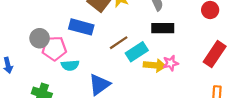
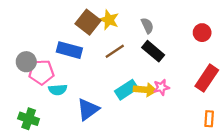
black rectangle: (163, 28) -> (153, 51), turned 40
brown line: (119, 43) -> (115, 51), moved
cyan rectangle: (137, 52) -> (126, 90), moved

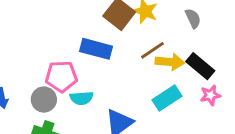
black rectangle: (153, 51) -> (200, 66), moved
gray circle: (26, 62) -> (44, 100), moved
yellow arrow: (145, 90) -> (170, 62), moved

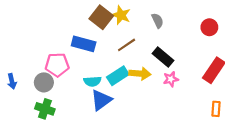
yellow arrow: (170, 62) -> (140, 74), moved
cyan semicircle: (82, 98) -> (92, 81), moved
cyan rectangle: (167, 98) -> (118, 76), moved

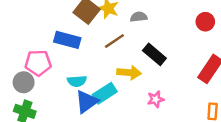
gray semicircle: (158, 21) -> (139, 17), moved, turned -72
cyan rectangle: (118, 76) -> (105, 93), moved
pink star: (171, 79) -> (156, 99), moved

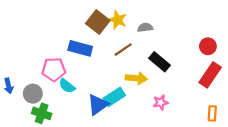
red circle: (205, 22) -> (208, 46), moved
cyan semicircle: (77, 81) -> (67, 86), moved, turned 42
gray circle: (24, 82) -> (33, 94), moved

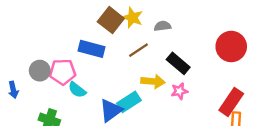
red circle: (208, 46) -> (231, 47), size x1.6
red rectangle: (210, 75) -> (231, 102), moved
gray circle: (33, 94) -> (40, 71), moved
pink star: (161, 102) -> (179, 91), moved

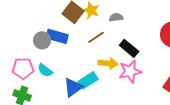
gray circle: (40, 71) -> (42, 40), moved
pink pentagon: (63, 72) -> (23, 68), moved
pink star: (179, 91) -> (130, 71), size x1.6

